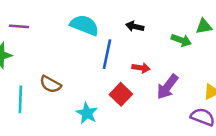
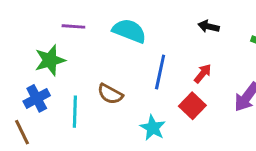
cyan semicircle: (84, 25) -> (129, 31), moved
blue line: (107, 54) -> (160, 72), moved
red arrow: (141, 68) -> (203, 73), moved, turned -60

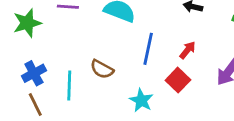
green star: (50, 60) -> (27, 23), moved
brown line: (22, 132) -> (35, 105), moved

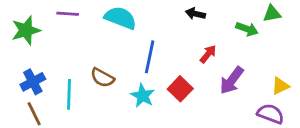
red arrow: (187, 50) -> (208, 54), moved
cyan star: (141, 100) -> (143, 96), moved

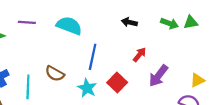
green arrow: (247, 29) -> (169, 23), moved

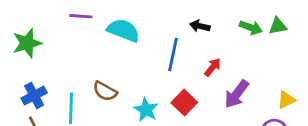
purple line: (27, 22) -> (81, 16), moved
blue line: (93, 57) -> (173, 54), moved

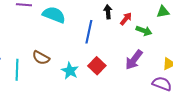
black arrow: (200, 26) -> (108, 12), turned 72
green arrow: (251, 28) -> (144, 31), moved
red arrow: (213, 67) -> (126, 19), moved

